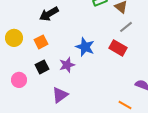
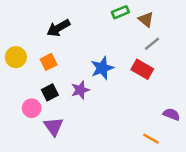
blue star: (85, 47) -> (102, 68), turned 30
pink circle: (19, 80) -> (32, 108), moved
purple triangle: (60, 95) -> (54, 126), moved, turned -30

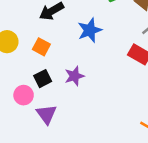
orange square: (49, 62) -> (41, 47), turned -35
blue star: (102, 68) -> (90, 30), moved

